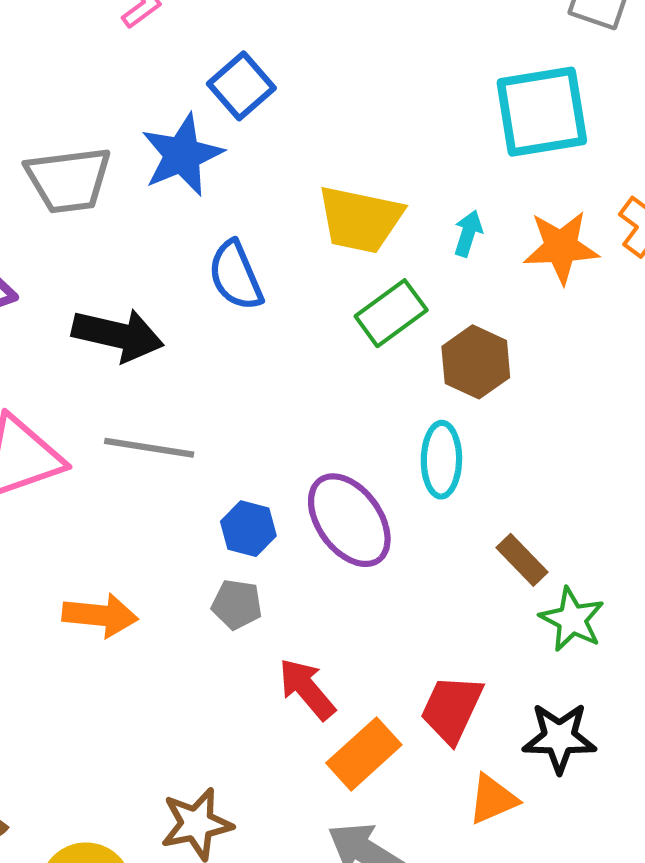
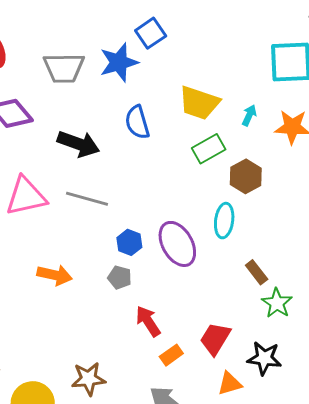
orange rectangle: (364, 754) -> (171, 355), size x0.7

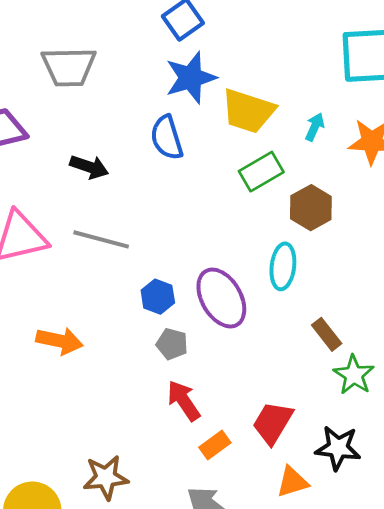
blue star: (119, 62) -> (191, 78), moved
black arrow: (78, 144) -> (89, 167), size x0.7
gray pentagon: (120, 277) -> (172, 344), moved

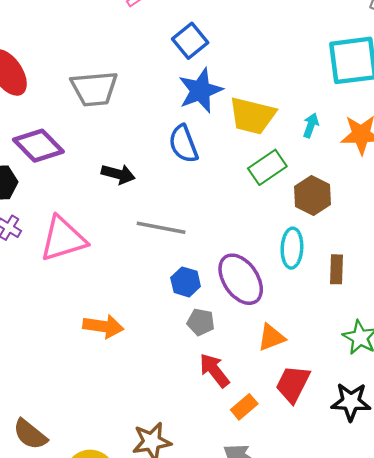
gray line: (101, 239) -> (161, 228), moved
brown rectangle: (327, 334) -> (337, 269), moved, turned 44
orange triangle: (292, 482) -> (271, 337), moved

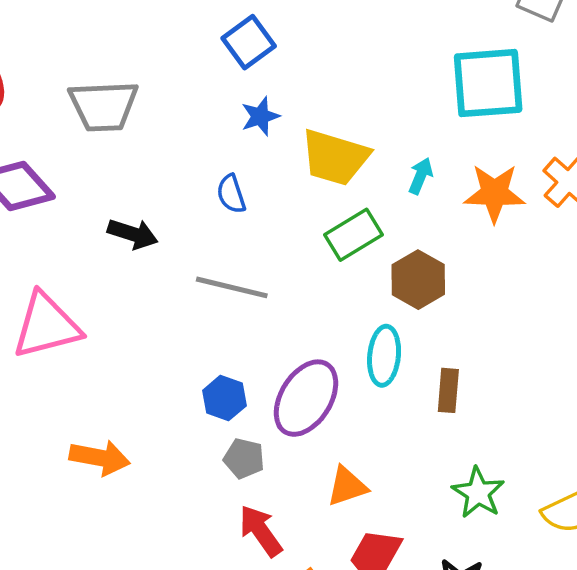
blue star: (200, 90) -> (260, 116), size x0.6
blue semicircle: (183, 144) -> (231, 194), size x0.7
gray line: (161, 228) -> (232, 287), moved
purple ellipse: (241, 279) -> (306, 398), turned 63

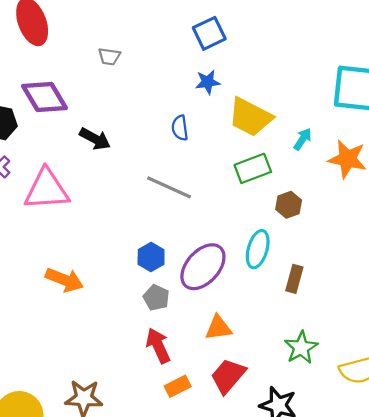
gray trapezoid: (104, 106) -> (109, 56), size x0.5
black arrow: (133, 234) -> (95, 139), moved
brown hexagon: (418, 280) -> (289, 205), size x0.7

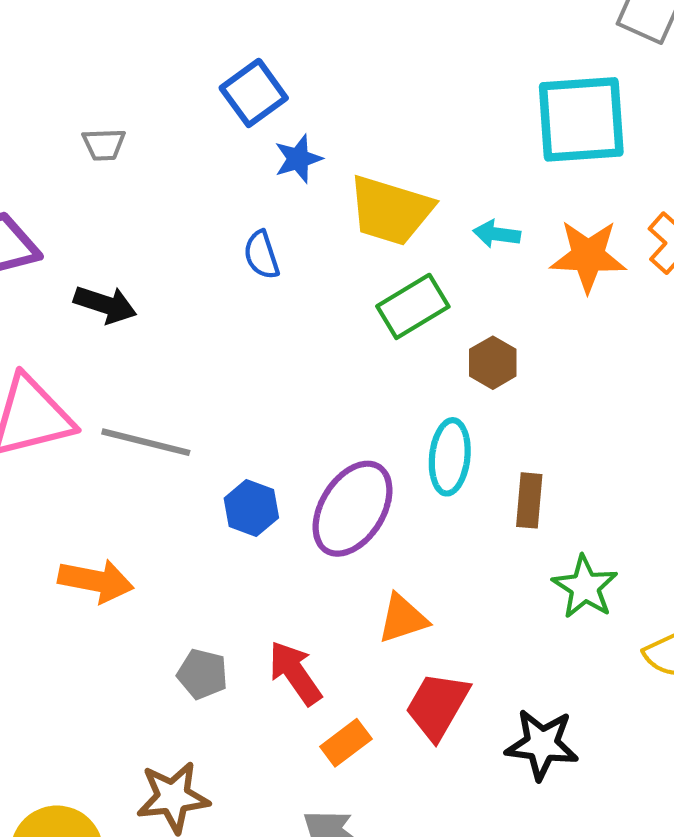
blue square: (209, 33) -> (254, 93), moved
cyan arrow: (303, 139) -> (497, 234), turned -105
gray line: (169, 187) -> (146, 442), moved
gray pentagon: (156, 298) -> (202, 674), moved
green star: (301, 348) -> (585, 587), moved

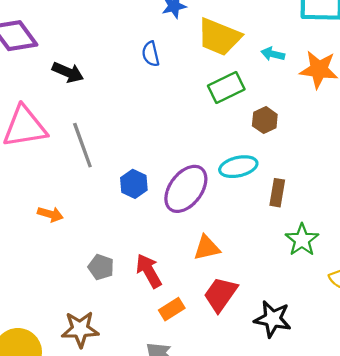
gray line: (146, 442) -> (82, 145), turned 51
cyan ellipse: (450, 457) -> (238, 167), turned 66
orange arrow: (96, 581) -> (50, 214), size x0.7

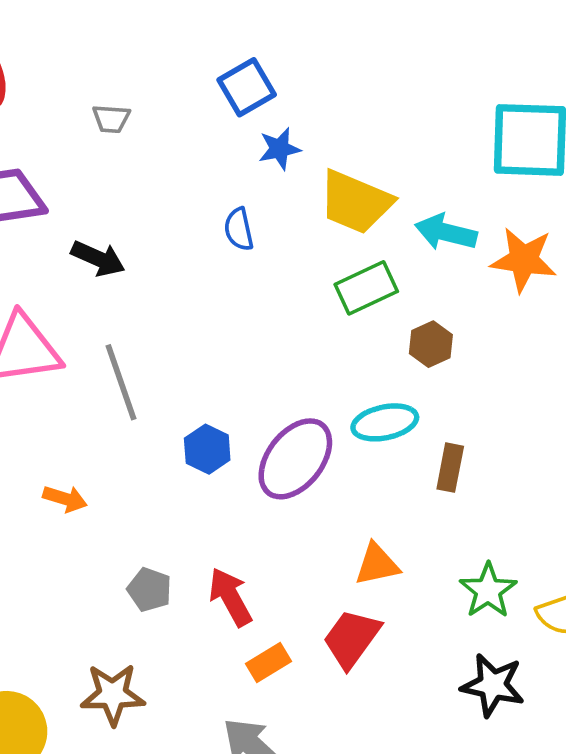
cyan arrow: (273, 54) -> (446, 232), size x1.5
green star: (302, 240) -> (488, 590), moved
orange triangle: (207, 248) -> (377, 564), moved
black star: (273, 319) -> (493, 685), moved

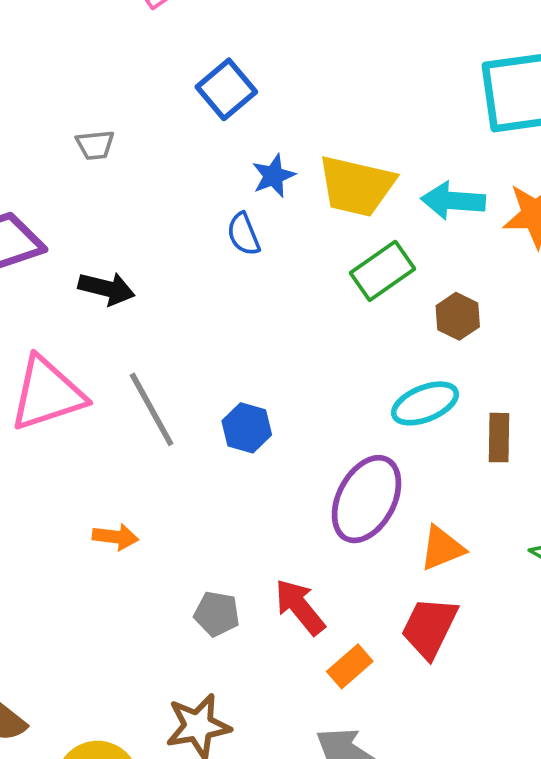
blue star: (279, 149) -> (274, 176), moved
blue hexagon: (207, 449) -> (247, 428), moved
purple ellipse: (295, 459) -> (367, 499), moved

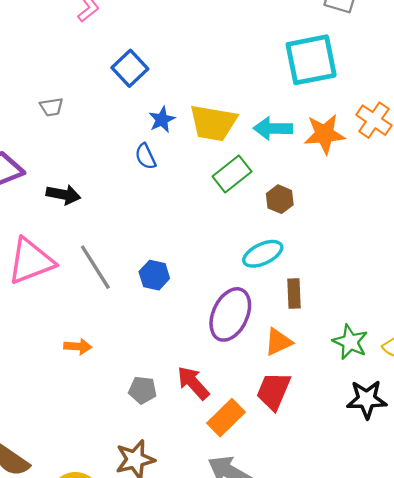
brown rectangle: (499, 438) -> (294, 293), moved
orange rectangle: (350, 666) -> (226, 418), size x1.4

